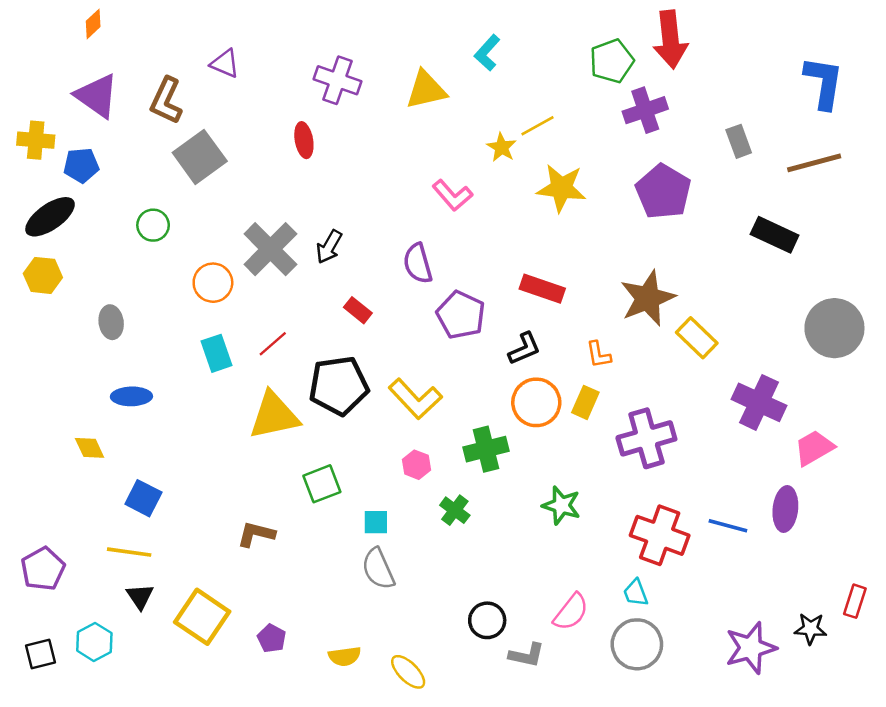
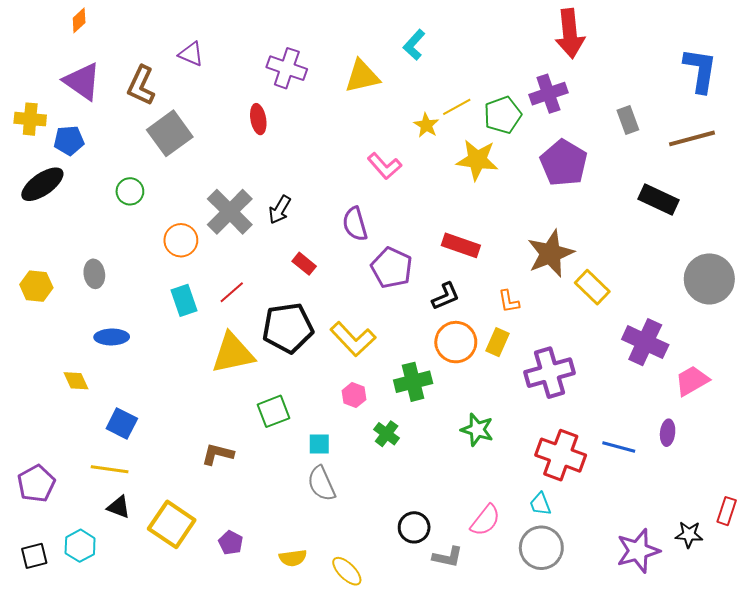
green pentagon: (612, 61) -> (503, 115), moved
yellow hexagon: (43, 275) -> (36, 286), moved
purple ellipse: (785, 509) -> (668, 433), size x0.7
black triangle: (140, 596) -> (119, 507), turned -35

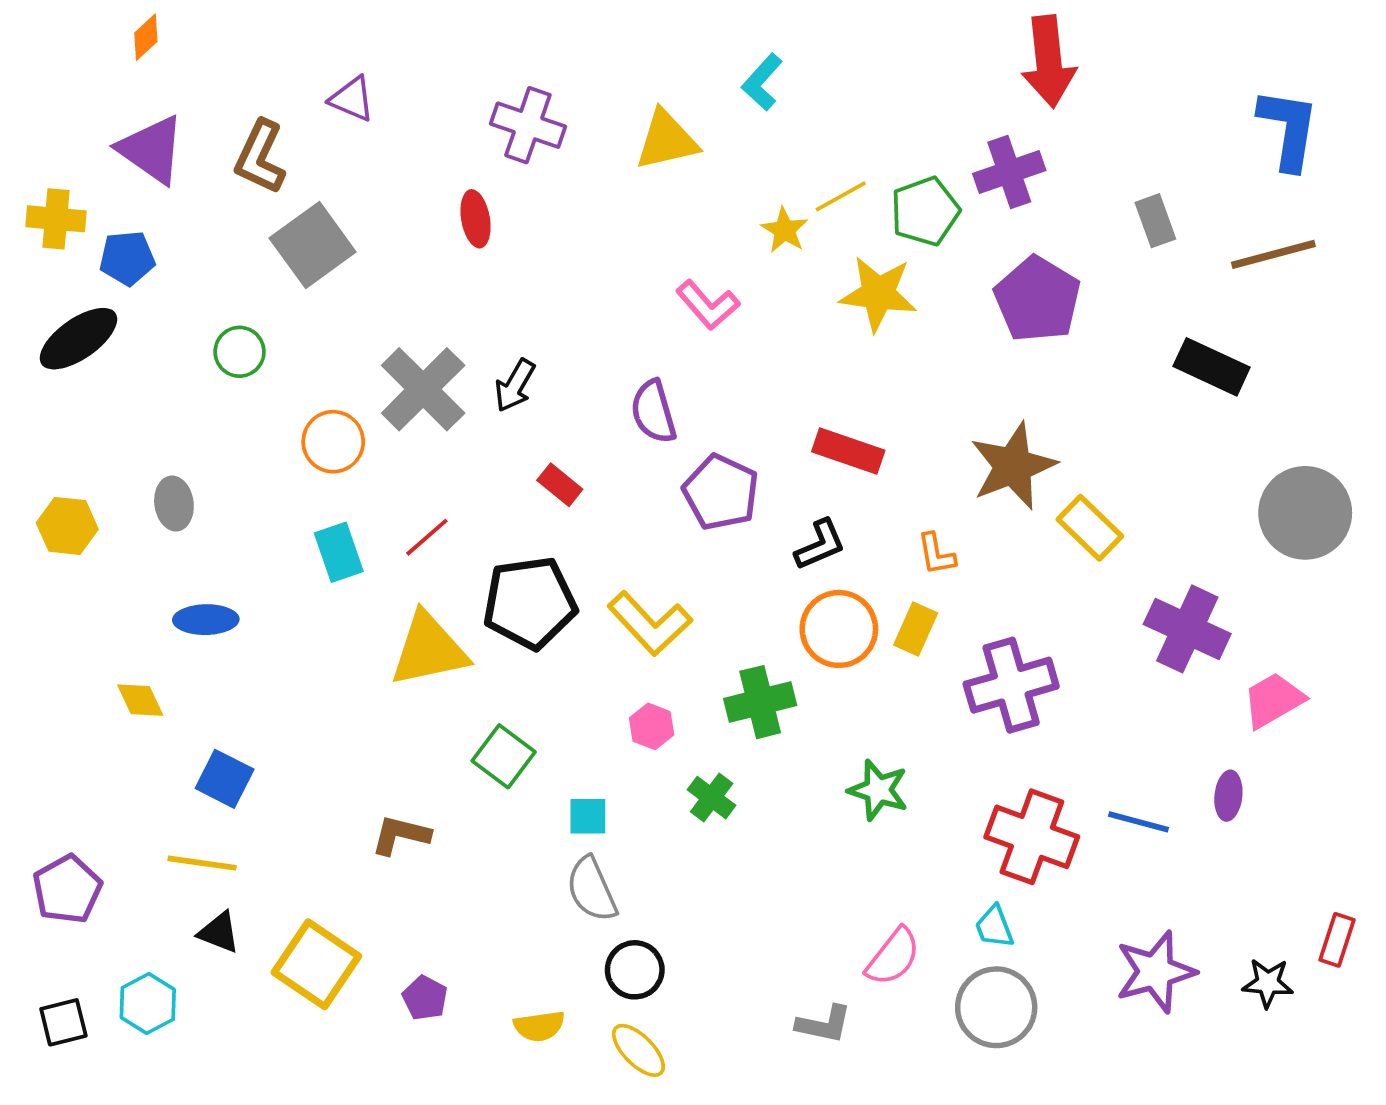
green square: (274, 411) -> (504, 756), turned -32
black circle: (414, 527) -> (635, 970), moved
purple star: (638, 551) -> (1155, 972), moved

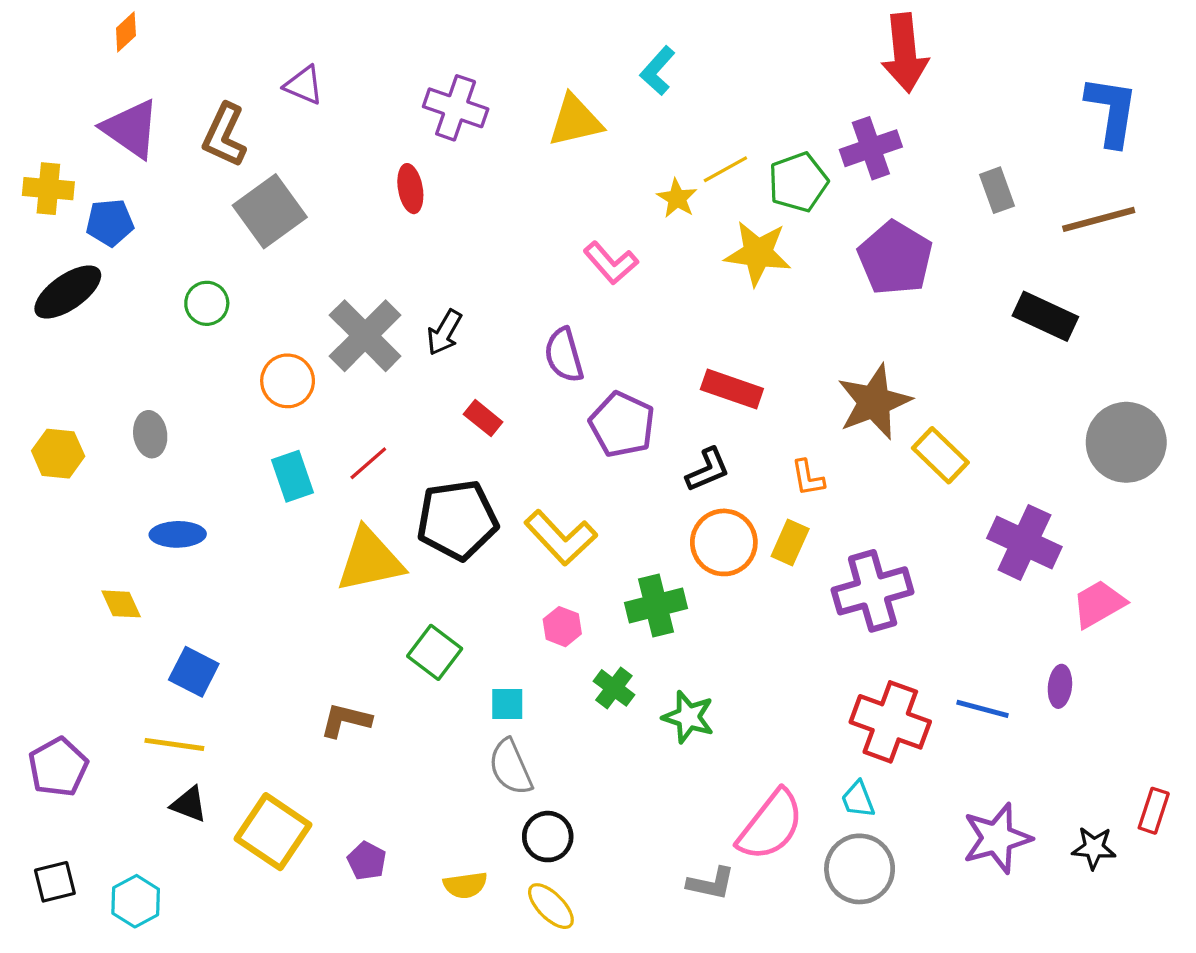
green star: (878, 790) -> (688, 717), moved
pink semicircle: (893, 957) -> (771, 825), size x1.4
cyan hexagon: (148, 1004) -> (136, 901), moved

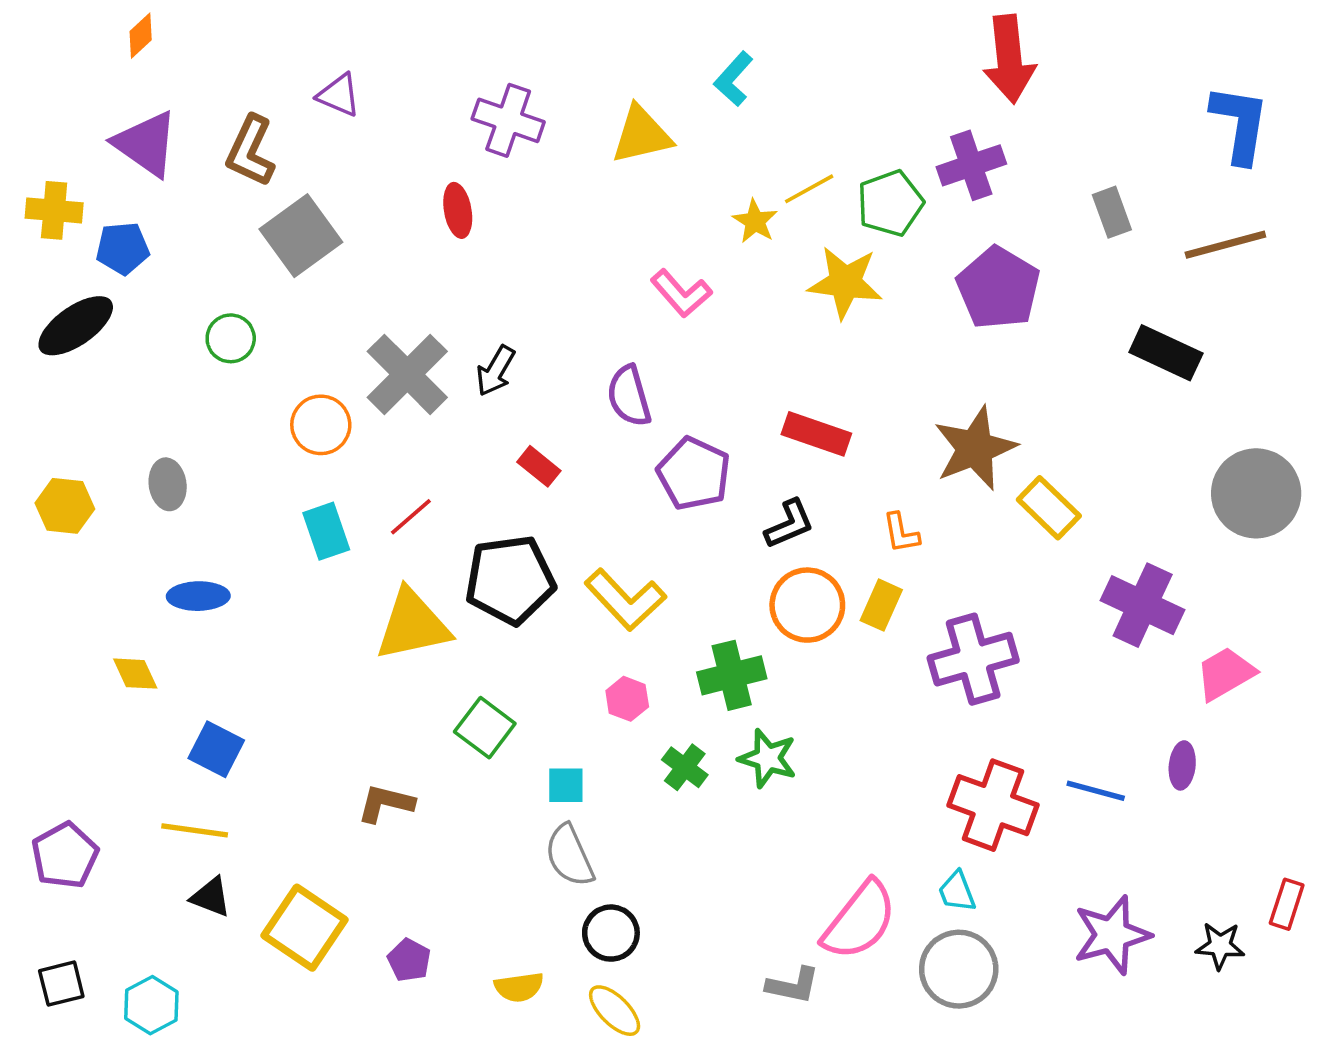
green star: (688, 717) -> (768, 758), moved

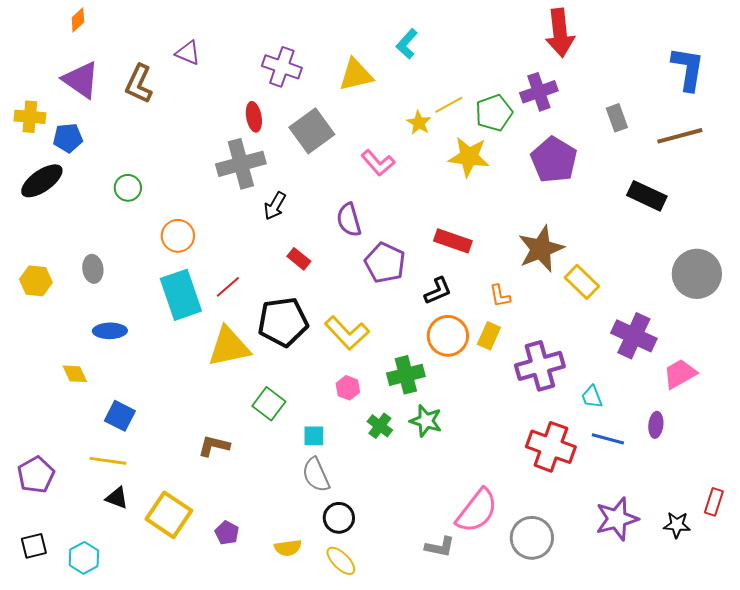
gray square: (301, 236) -> (312, 131), moved
gray cross: (407, 374) -> (241, 164), moved, turned 30
cyan rectangle: (326, 531) -> (181, 295), size x1.6
cyan trapezoid: (957, 892) -> (592, 397), moved

